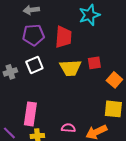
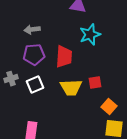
gray cross: (10, 72) -> (11, 79), moved
orange square: (114, 80) -> (109, 107), moved

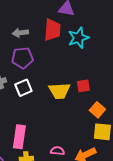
red trapezoid: (64, 57) -> (52, 30), moved

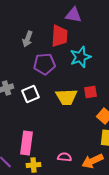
gray arrow: (20, 33) -> (27, 39), turned -63
cyan star: (78, 38) -> (80, 57), moved
purple pentagon: (22, 58) -> (44, 64), moved

